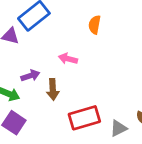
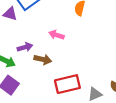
brown arrow: (53, 89) -> (43, 59), turned -77

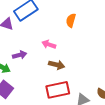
brown arrow: (43, 59) -> (57, 65), moved

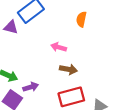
purple arrow: (20, 55) -> (31, 87), moved

